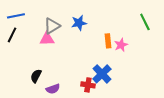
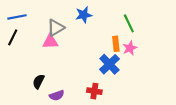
green line: (145, 22) -> (129, 23), moved
blue star: (79, 23) -> (84, 15), moved
blue cross: (102, 74) -> (109, 64), moved

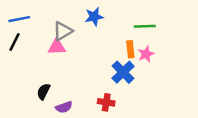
green line: (129, 23) -> (145, 26), turned -66

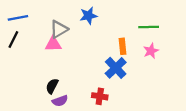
green line: (145, 26) -> (149, 27), moved
pink star: (146, 54) -> (151, 51), moved
black semicircle: (43, 91) -> (52, 86), moved

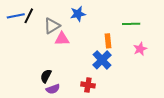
black line: (13, 39) -> (29, 16), moved
pink triangle: (53, 44) -> (62, 39), moved
pink star: (151, 51) -> (140, 49), moved

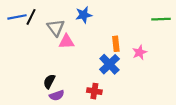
green line: (131, 24) -> (161, 19), moved
gray triangle: (52, 26) -> (56, 28), turned -36
pink star: (140, 49) -> (140, 52), moved

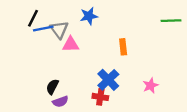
blue line: (17, 17) -> (43, 29), moved
pink star: (140, 52) -> (150, 86), moved
blue cross: (109, 64) -> (108, 80), moved

